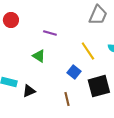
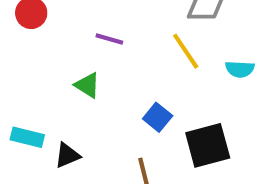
yellow line: (88, 51) -> (186, 51), moved

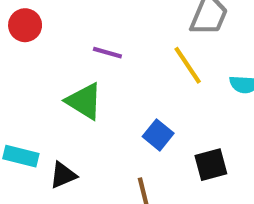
green triangle: (87, 85) -> (84, 101), size x1.4
black square: (208, 145) -> (211, 165), size x0.7

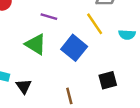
blue square: (158, 135) -> (74, 48), moved, size x1.5
black triangle: (63, 175) -> (24, 86), turned -42

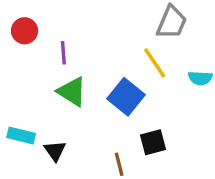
purple line: (49, 17) -> (63, 53), moved, turned 70
black square: (108, 80) -> (153, 142), moved

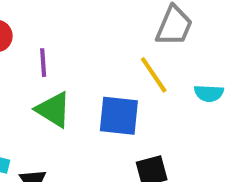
blue square: (126, 97) -> (119, 116), turned -33

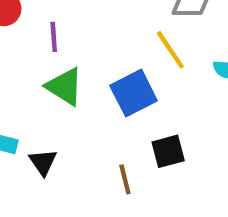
blue square: (119, 116) -> (134, 93), turned -33

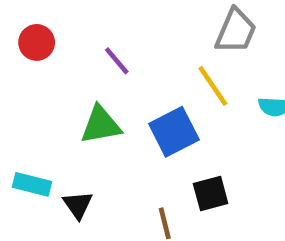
purple line: (54, 37) -> (117, 61), moved, turned -36
green triangle: (64, 87) -> (101, 125), turned -42

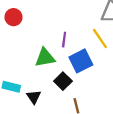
purple line: (117, 61) -> (64, 40), moved, turned 48
black square: (211, 194) -> (63, 81), moved, turned -30

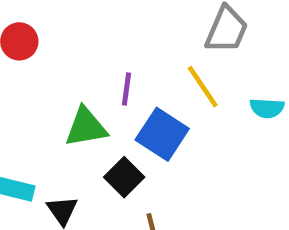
blue square: (81, 61) -> (162, 134), turned -30

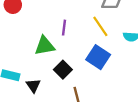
blue square: (162, 134) -> (98, 57), moved

